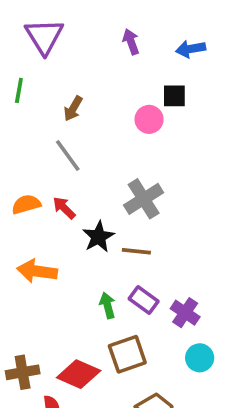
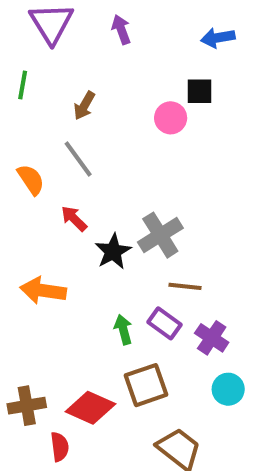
purple arrow: (131, 42) -> (121, 29), moved
gray cross: (144, 199) -> (160, 235), moved
orange semicircle: (26, 204) -> (31, 180), moved, turned 72
brown line: (136, 251) -> (185, 286), moved

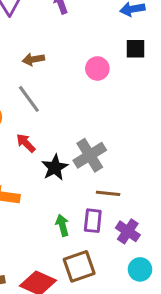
black square: (199, 91) -> (135, 49), moved
brown arrow: (84, 106) -> (33, 59), turned 50
purple rectangle: (164, 323) -> (93, 221), turned 60

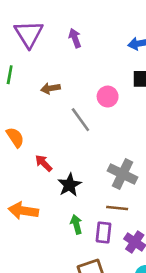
gray line: (29, 99) -> (80, 120), moved
gray cross: (90, 155) -> (123, 174), moved, turned -32
green arrow: (62, 225) -> (76, 224), moved

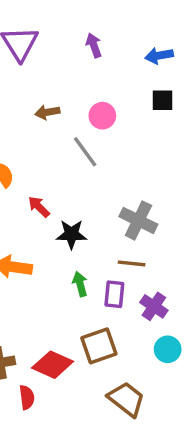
purple arrow: (75, 38) -> (94, 45), moved
pink circle: (108, 97) -> (102, 116), moved
black star: (70, 185) -> (71, 234), turned 30

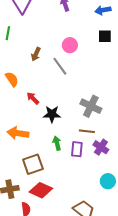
brown arrow: (47, 112) -> (36, 54), moved, turned -56
purple cross: (154, 306) -> (101, 147), moved
brown square: (99, 346) -> (33, 164), moved

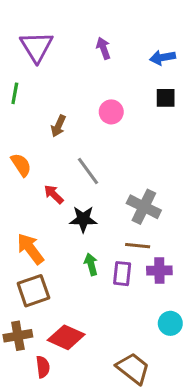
gray line: (60, 66) -> (88, 171), moved
orange arrow: (18, 133) -> (30, 249), turned 45
purple cross: (101, 147) -> (159, 270), turned -35
brown square: (33, 164) -> (33, 291), moved

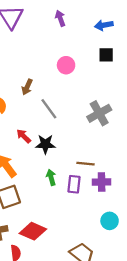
brown arrow: (58, 126) -> (27, 87), moved
red arrow: (54, 194) -> (24, 136), moved
gray cross: (144, 207) -> (99, 113), moved, turned 35

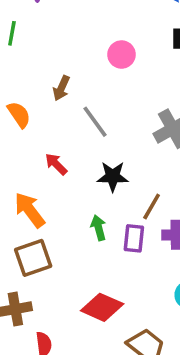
black star: (45, 144) -> (113, 176), moved
brown line: (85, 164) -> (152, 207), turned -66
red diamond: (33, 231) -> (102, 307), moved

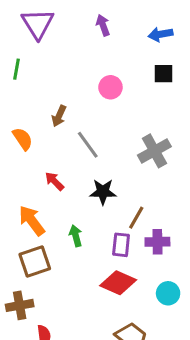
green arrow: (99, 228) -> (76, 236), moved
red diamond: (102, 307) -> (118, 283), moved

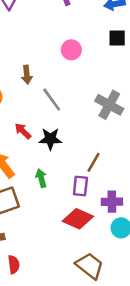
brown arrow: (59, 116) -> (27, 75), turned -30
gray cross: (154, 151) -> (109, 105), turned -32
black star: (103, 192) -> (50, 139), moved
purple cross: (157, 242) -> (112, 202), moved

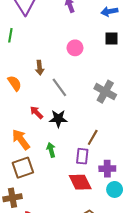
red diamond: (78, 219) -> (80, 182), turned 40

